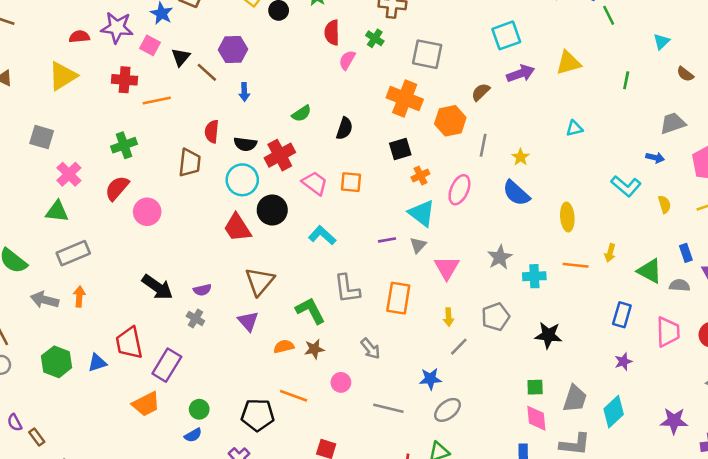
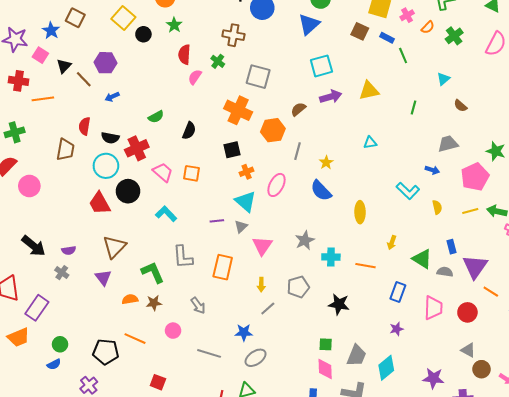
blue arrow: (244, 92) -> (112, 97), turned 64
orange line: (576, 265) -> (366, 266), moved

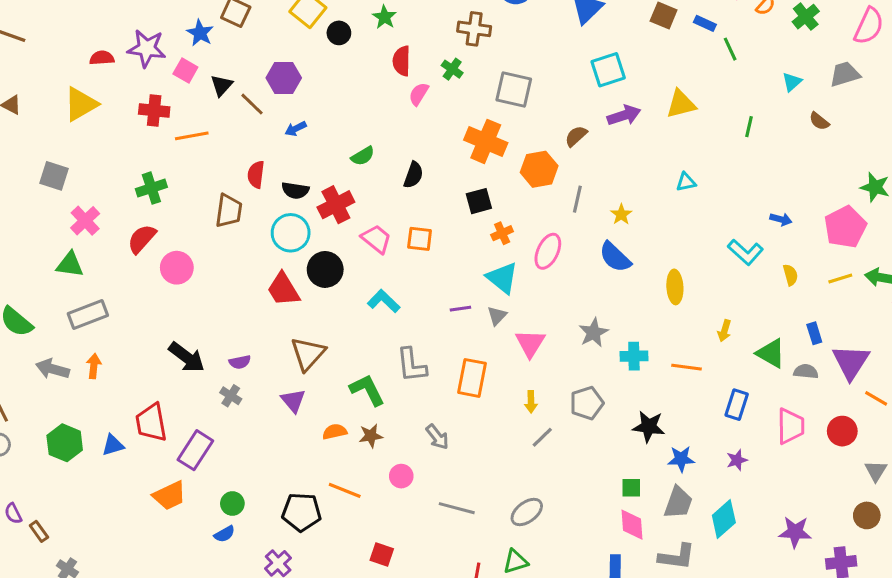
gray trapezoid: (448, 144) -> (845, 74), moved
blue star: (244, 332) -> (681, 459), moved
gray triangle: (468, 350) -> (876, 471), moved, turned 35

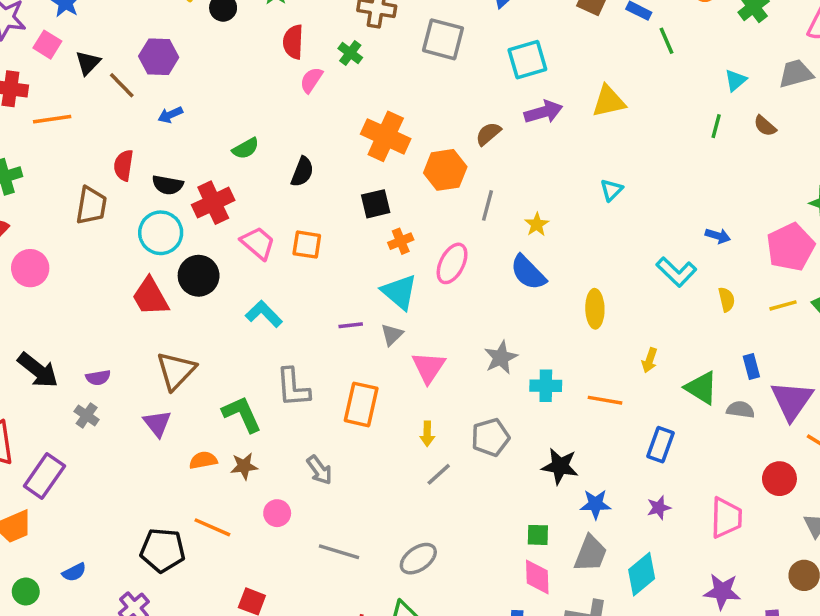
gray square: (514, 90) -> (443, 39), moved
green line: (749, 127) -> (716, 126), moved
cyan triangle: (686, 182) -> (611, 190), turned -35
pink trapezoid: (791, 426) -> (726, 518), moved
green circle: (232, 504) -> (26, 592), moved

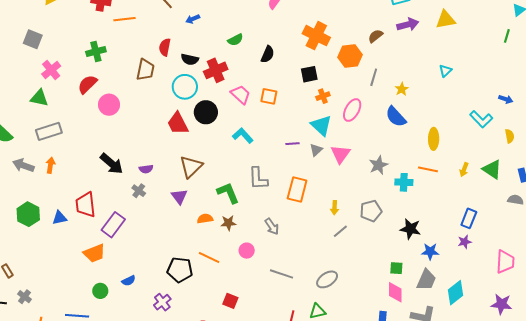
pink triangle: (429, 367) -> (340, 154), moved
green triangle: (701, 388) -> (492, 169), moved
orange line: (605, 400) -> (428, 169), moved
purple star: (659, 508) -> (465, 242), moved

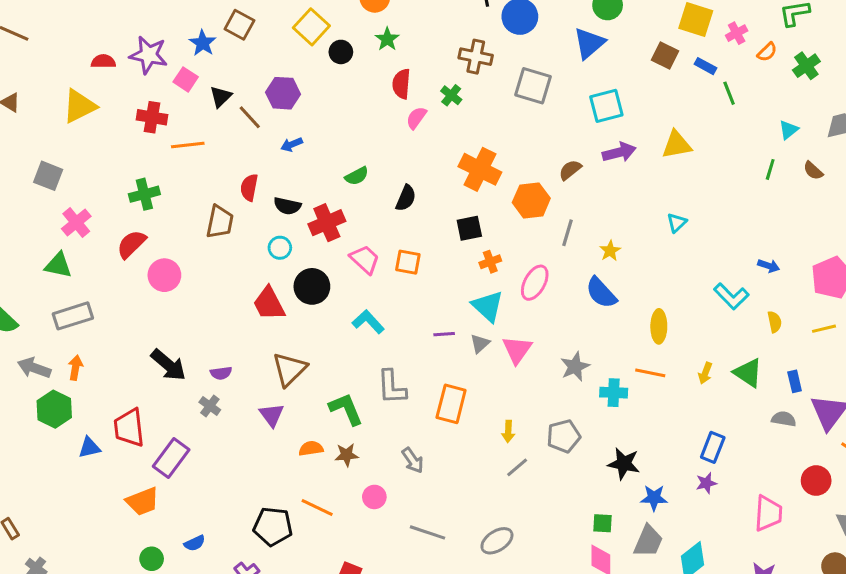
cyan circle: (185, 87) -> (280, 248), size x0.6
green hexagon: (28, 214) -> (54, 409), moved

